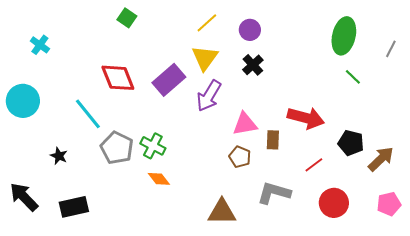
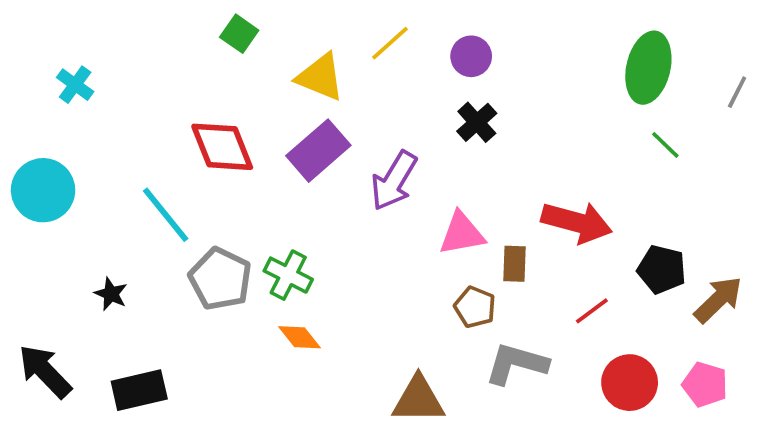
yellow triangle: (205, 58) -> (320, 77), moved, turned -44
brown pentagon: (240, 157) -> (475, 307), moved
pink pentagon: (389, 204) -> (705, 384), moved, turned 30

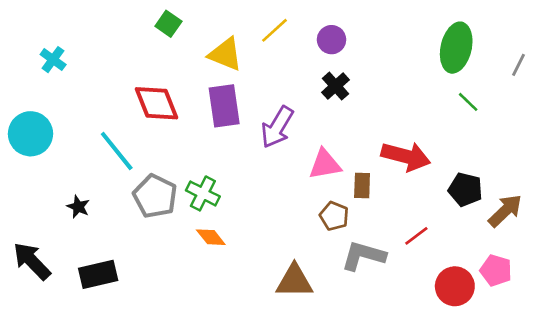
purple rectangle: (318, 151) -> (224, 106), turned -57
red line: (592, 311) -> (416, 236), moved
red circle: (630, 383) -> (455, 286), moved

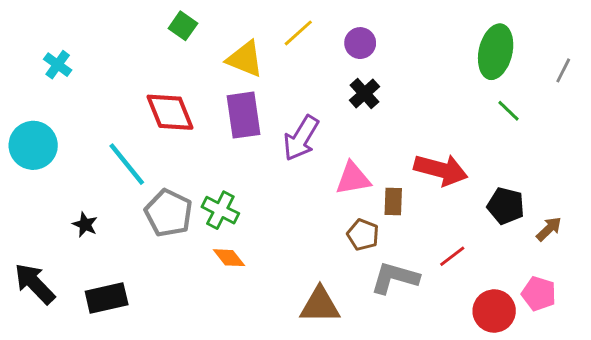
brown arrow: (505, 211) -> (549, 229), size x0.7

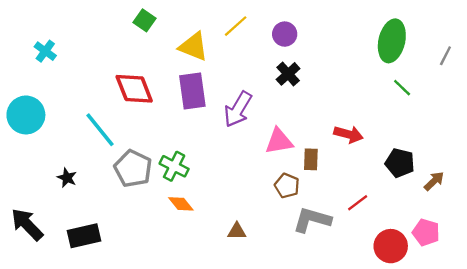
red arrow: (441, 170) -> (349, 134), size x0.7
brown triangle: (320, 305) -> (237, 231), moved, size x0.6

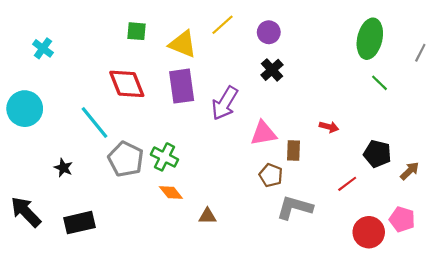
green square: (144, 20) -> (137, 31), moved, turned -30
red arrow: (349, 134) -> (329, 127), size x0.7
red line: (358, 203) -> (347, 184), moved
brown triangle: (237, 231) -> (207, 216), moved

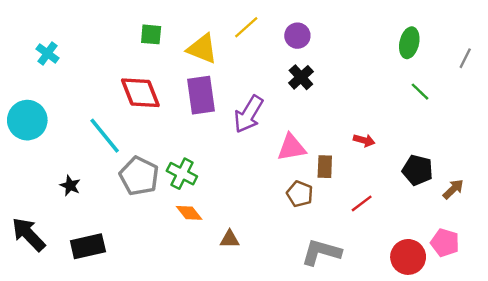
green ellipse: (370, 39) -> (409, 43), size x0.7
red line: (347, 184) -> (362, 203), moved
gray L-shape: (295, 207) -> (321, 252), moved

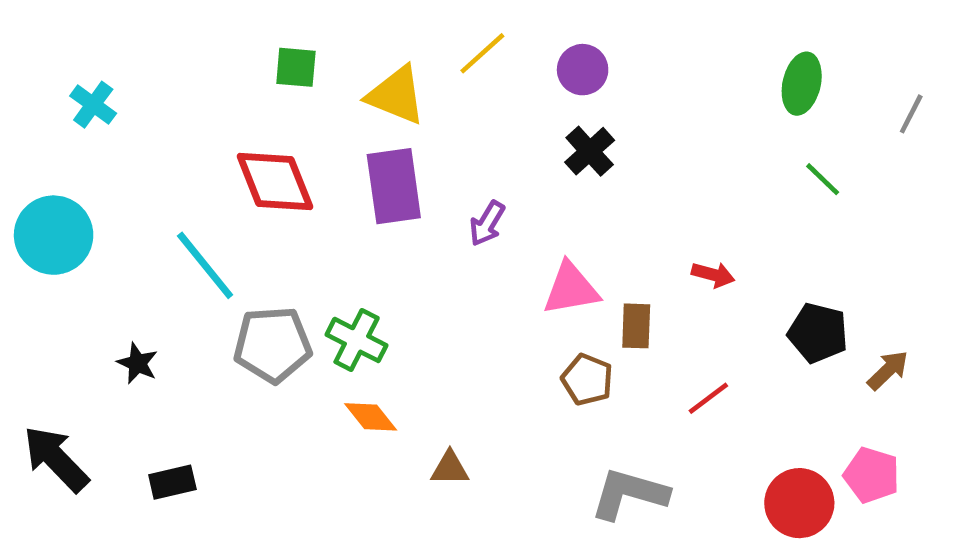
purple arrow: (249, 114) -> (487, 223), size x0.6
gray pentagon: (139, 176) -> (273, 345), turned -30
black rectangle: (88, 246) -> (172, 482), size x0.7

